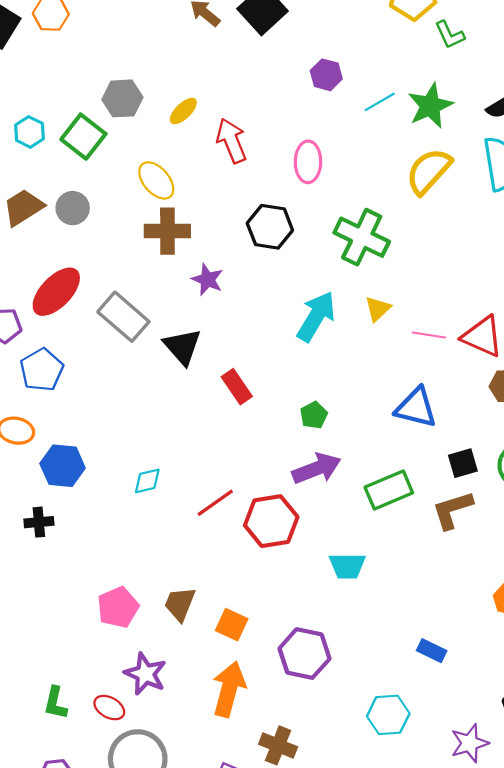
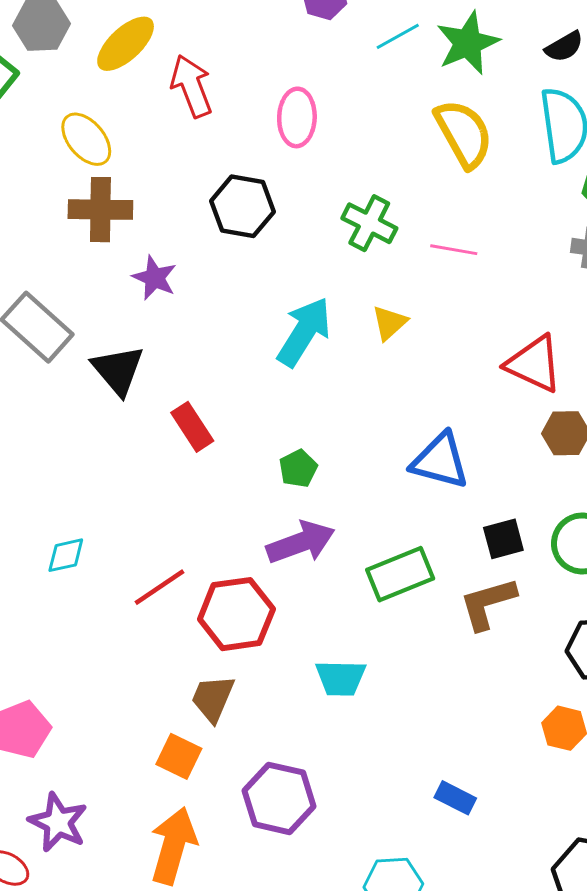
yellow ellipse: (183, 111) -> (126, 44), size x1.5
yellow semicircle: (429, 171) -> (464, 134), turned 108
green cross: (362, 237) -> (369, 223), size x0.7
pink line: (429, 335) -> (454, 250), moved
brown trapezoid: (180, 604) -> (213, 698), moved

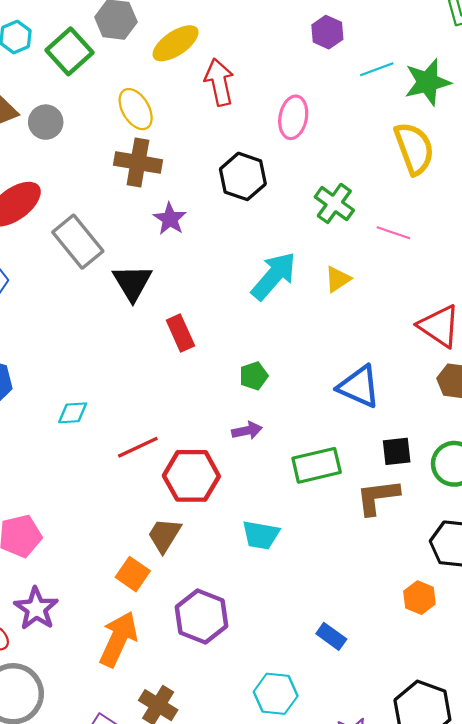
purple arrow: (301, 542) -> (247, 431), size x0.6

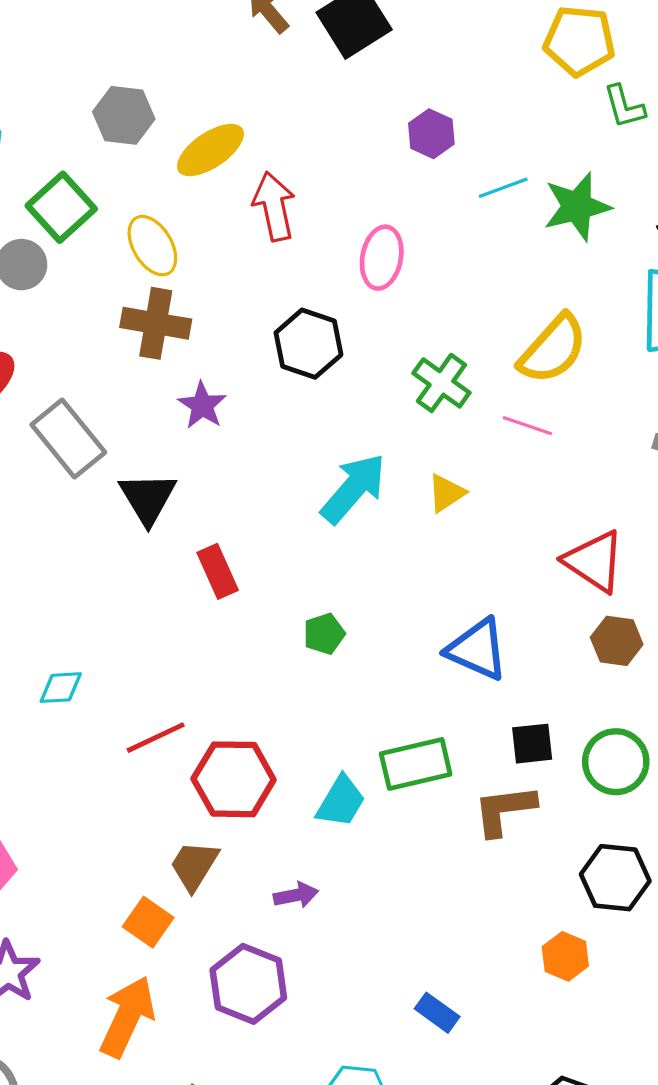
green square: (69, 51) -> (61, 207), moved
yellow semicircle: (414, 148) -> (553, 349), moved, turned 62
purple arrow: (247, 431) -> (296, 895), moved
cyan trapezoid: (261, 535) -> (341, 801), moved, turned -69

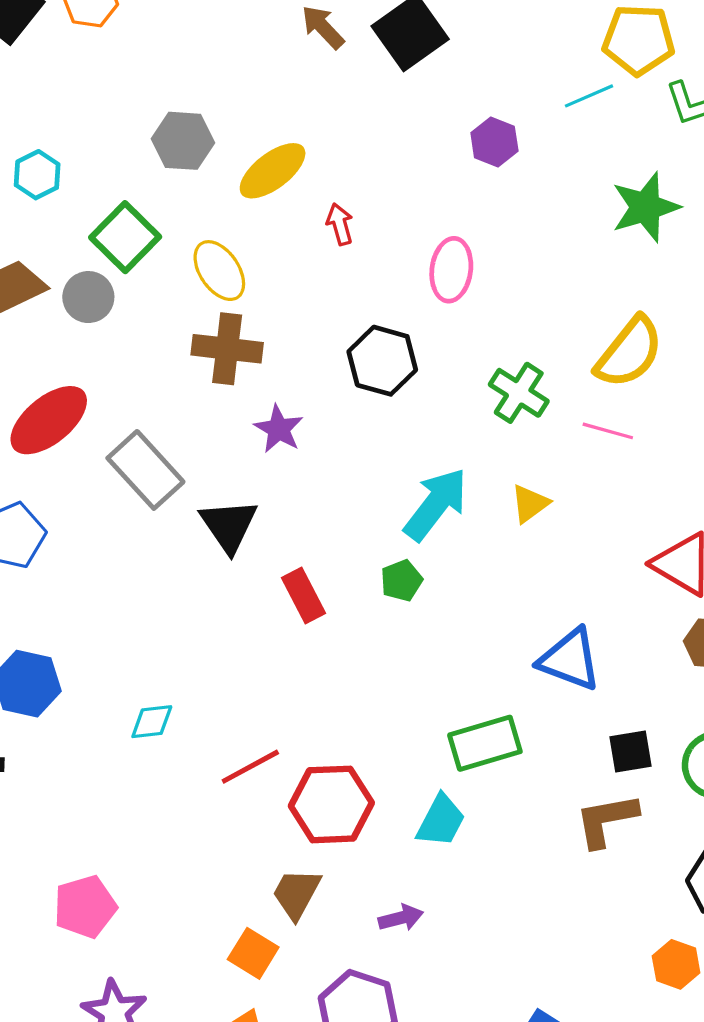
cyan line: (503, 188) -> (589, 96), moved
red arrow: (274, 206) -> (340, 224), size x0.6
green pentagon: (324, 634) -> (402, 581), moved
green rectangle: (416, 764) -> (485, 743), moved

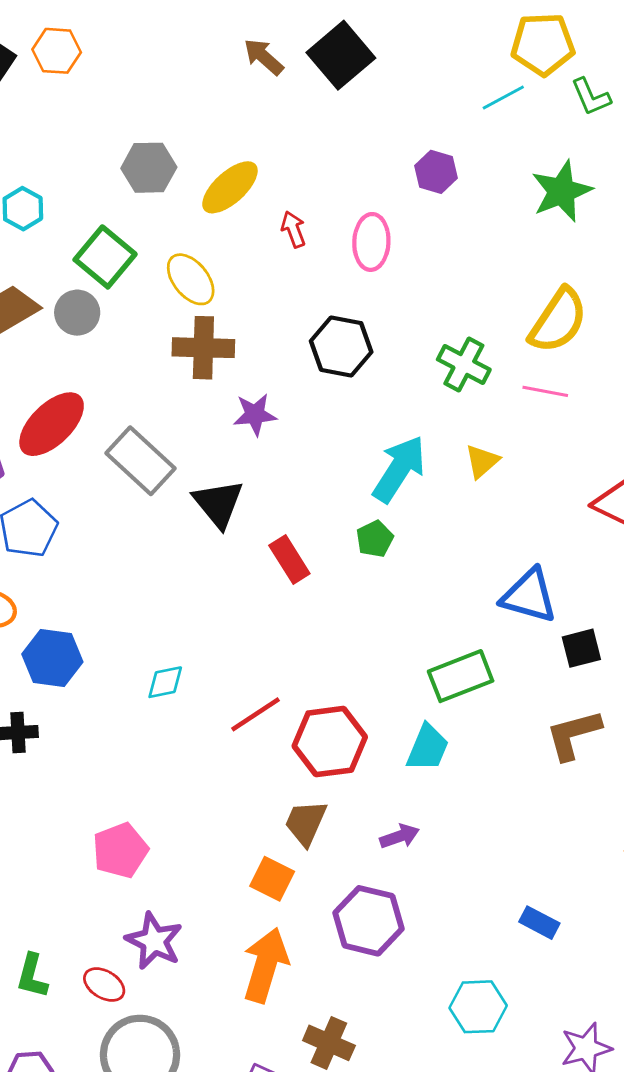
purple hexagon: (494, 142) -> (436, 172), moved
pink ellipse: (451, 270) -> (371, 242), moved
purple star: (279, 429) -> (255, 415), turned -30
black square: (631, 751) -> (581, 648), moved

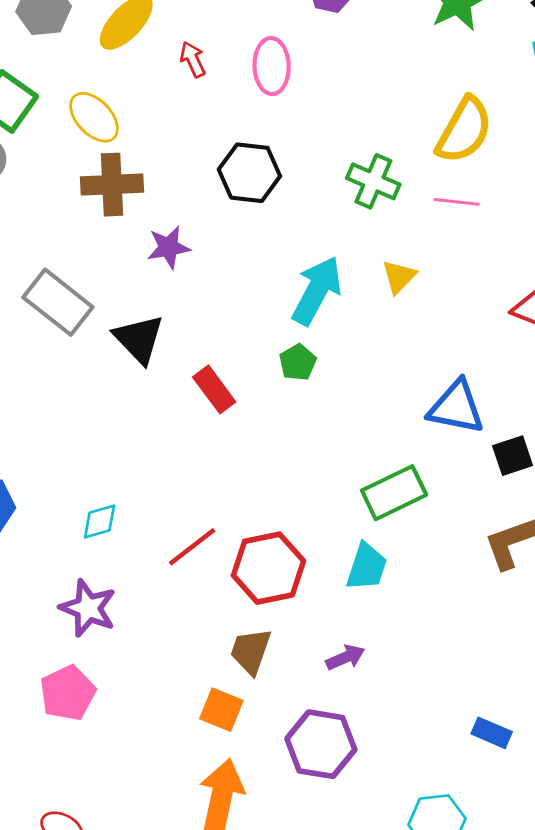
purple star: (154, 941) -> (88, 608), moved

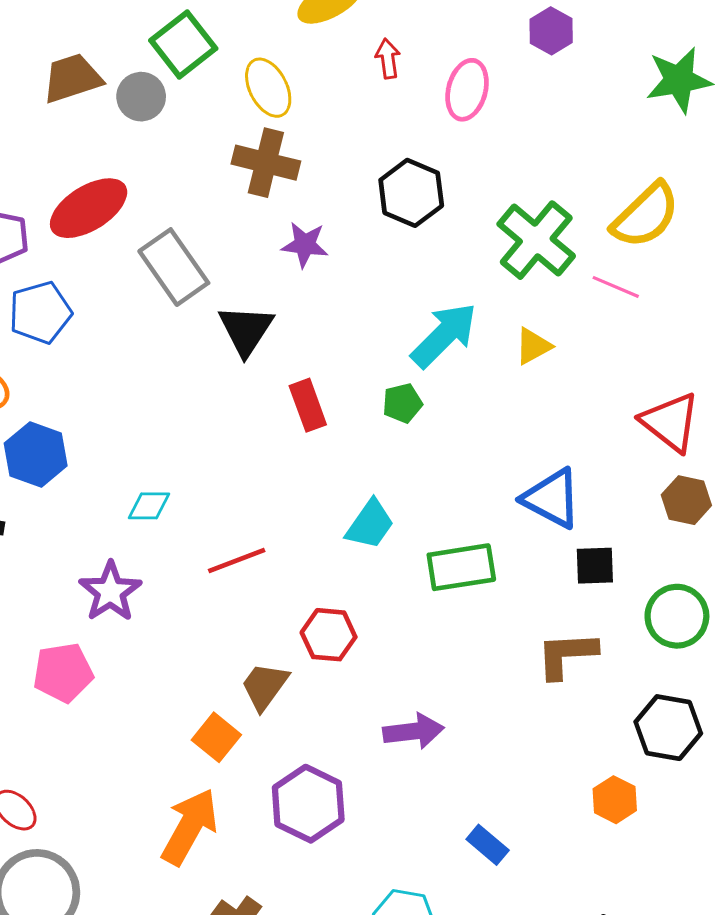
green cross: (373, 181) -> (536, 240), size x1.4
cyan trapezoid: (367, 567) -> (370, 524), moved
red hexagon: (268, 568) -> (329, 635), moved, size x0.7
purple arrow: (345, 657) -> (414, 731), moved, size x1.4

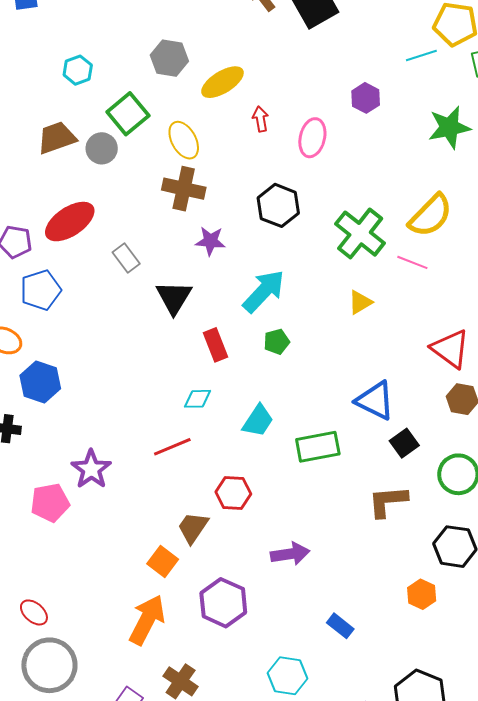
gray rectangle: (174, 267) -> (126, 258), size x0.6
cyan arrow: (444, 335) -> (264, 291), moved
cyan diamond: (149, 506) -> (197, 399), moved
black square: (595, 566) -> (404, 443), turned -32
pink pentagon: (63, 673) -> (50, 503), moved

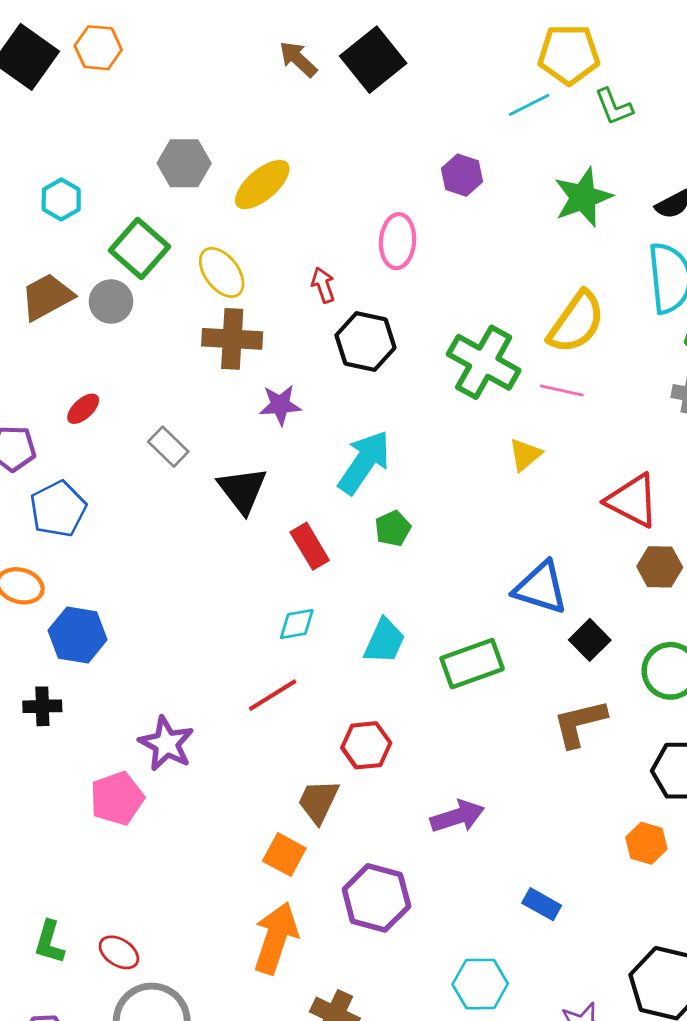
red arrow: (261, 119) -> (323, 285), moved
red ellipse: (70, 222) -> (83, 409), size x0.5
yellow triangle: (360, 302) -> (525, 455), moved

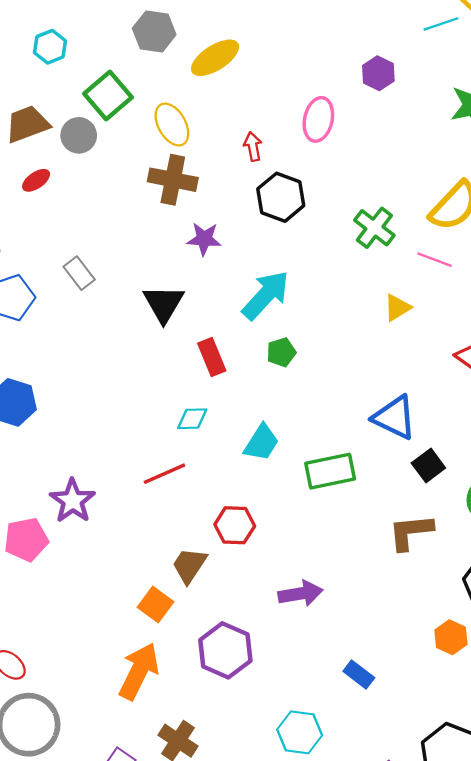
green cross: (484, 362) -> (374, 228), size x0.7
red ellipse: (83, 409) -> (36, 180), moved
gray rectangle: (168, 447) -> (79, 273), moved

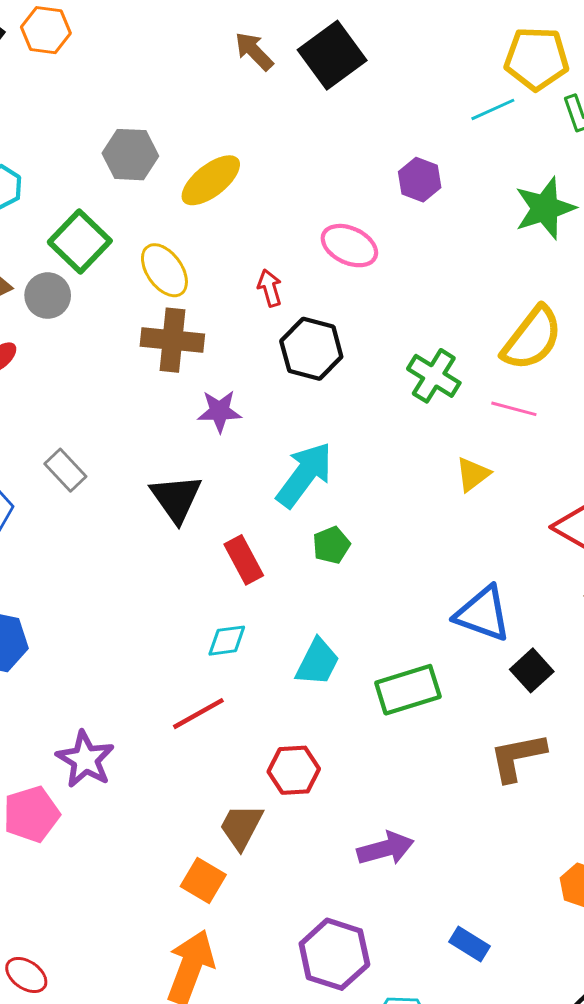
pink ellipse: (318, 119) -> (349, 246), turned -72
purple hexagon: (225, 650) -> (334, 954), moved

